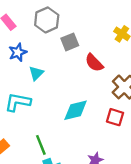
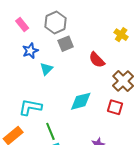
gray square: (70, 42) -> (66, 44), moved
cyan L-shape: (18, 102) -> (30, 107), moved

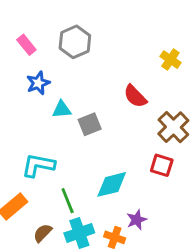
gray square: (66, 44) -> (90, 124), moved
cyan triangle: (46, 69) -> (62, 109), turned 40
cyan diamond: (81, 101) -> (112, 184), moved

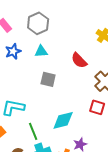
cyan triangle: (62, 109) -> (41, 51), moved
gray square: (90, 124) -> (48, 79), turned 35

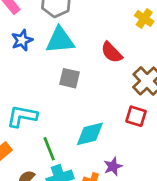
cyan triangle: (41, 51) -> (60, 40), size x1.6

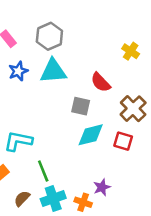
gray square: (70, 78) -> (81, 106), moved
cyan diamond: (90, 134) -> (91, 135), moved

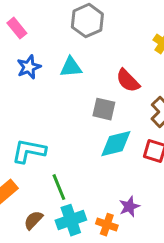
gray hexagon: (49, 36) -> (87, 21), moved
cyan triangle: (53, 71) -> (71, 67), size x0.7

